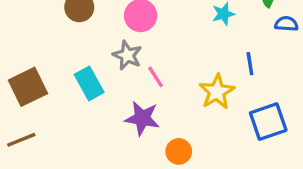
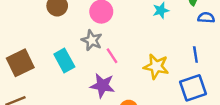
blue line: (250, 64) -> (195, 55), moved
yellow star: (217, 92) -> (156, 66), turned -30

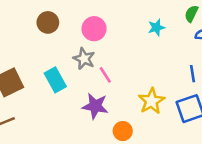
yellow star: (156, 66) -> (151, 101), moved, turned 30

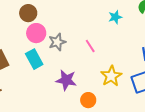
pink circle: (94, 29) -> (36, 33), moved
gray star: (84, 59) -> (57, 42), turned 30
pink line: (105, 75) -> (90, 46), moved

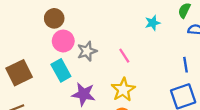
yellow star: (111, 76) -> (123, 90), moved
purple star: (66, 80) -> (84, 94), moved

